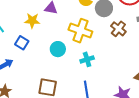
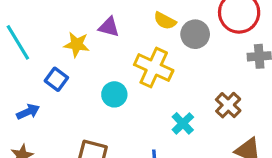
brown cross: (118, 29) -> (228, 105), moved
cyan cross: (87, 59) -> (183, 123), moved, turned -32

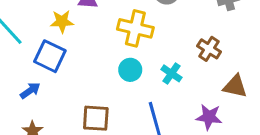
blue square: (56, 79) -> (50, 56), size x1.5
cyan circle: (114, 94) -> (130, 70), moved

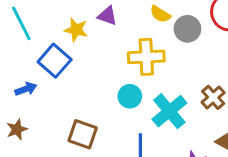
yellow cross: (135, 28) -> (146, 57), turned -32
cyan cross: (172, 73) -> (169, 111), size x1.6

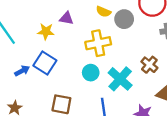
blue square: (55, 61) -> (45, 63), moved
blue arrow: (26, 89) -> (22, 71), moved

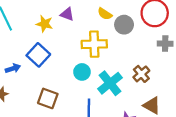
blue arrow: (22, 71) -> (13, 68), moved

